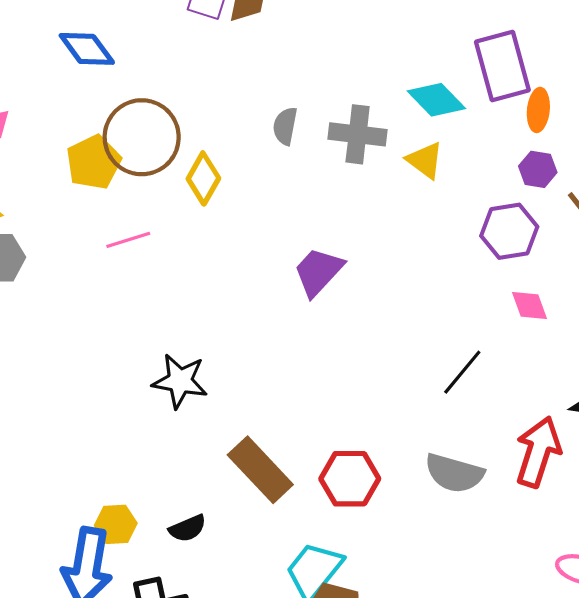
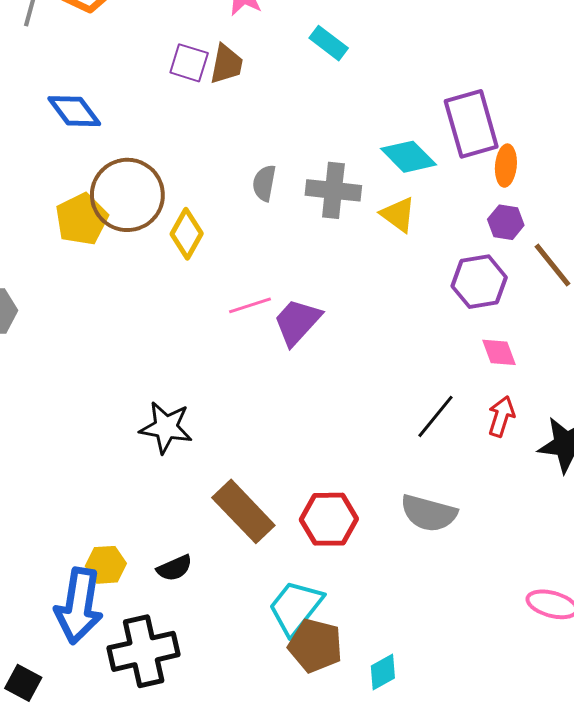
pink line: (128, 240) -> (250, 305), moved
red arrow: (538, 452) -> (501, 416), moved, size x0.6

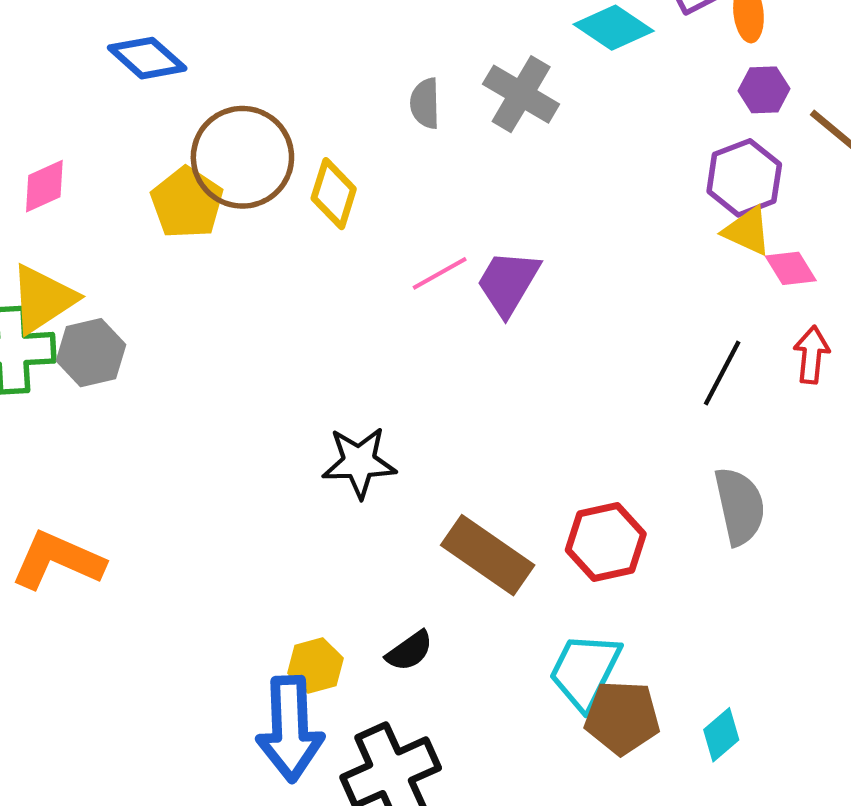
gray cross: (333, 190) -> (521, 94), turned 36
yellow triangle: (398, 215) -> (747, 231), moved
gray semicircle: (429, 513) -> (740, 506), turned -106

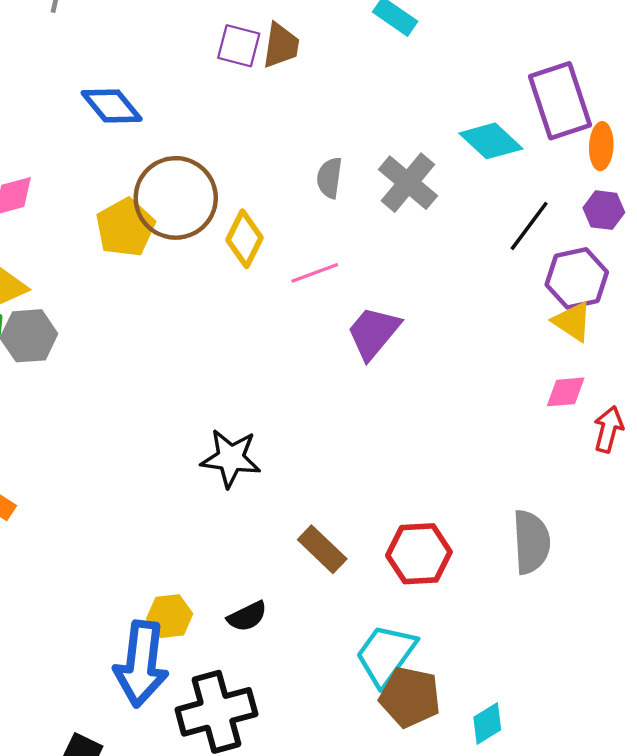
pink diamond: (791, 268) -> (566, 392), moved, turned -72
pink line: (440, 273) -> (315, 273), moved
black line: (722, 373) -> (529, 226), moved
brown rectangle: (488, 555) -> (322, 549), size x0.7

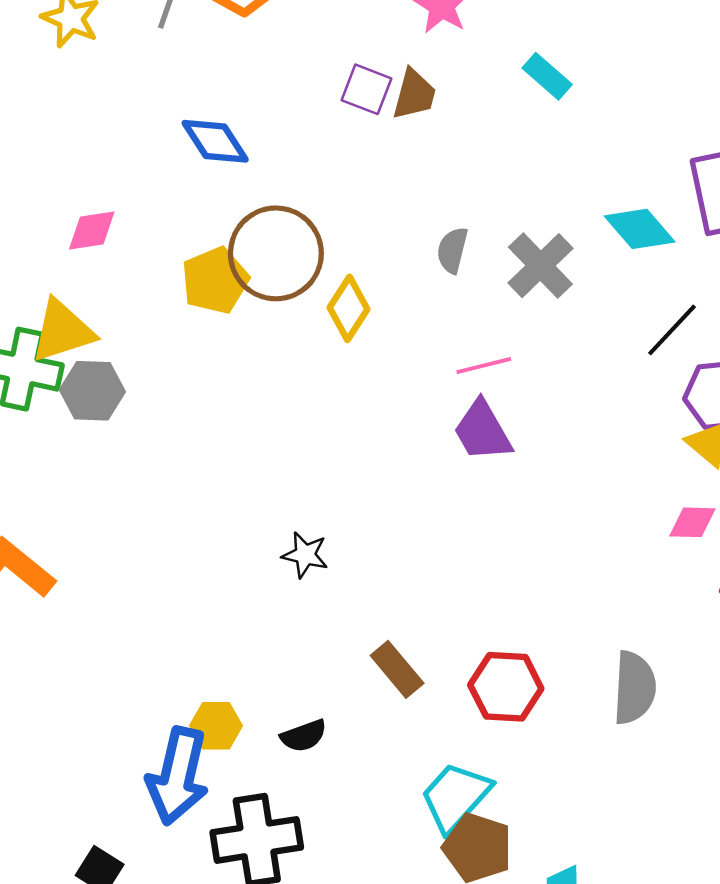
pink line: (315, 273) -> (484, 365), moved
purple trapezoid: (373, 333) -> (482, 431), turned -76
black star: (231, 458) -> (305, 555), size x0.7

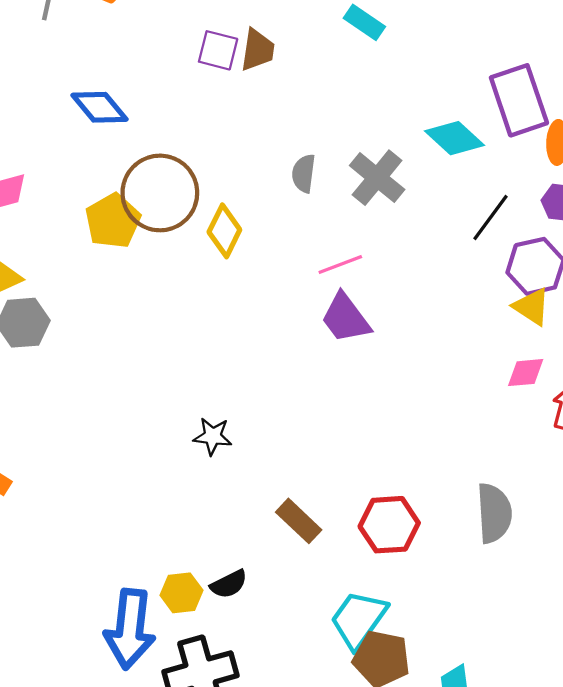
yellow hexagon: (216, 726) -> (182, 593), moved

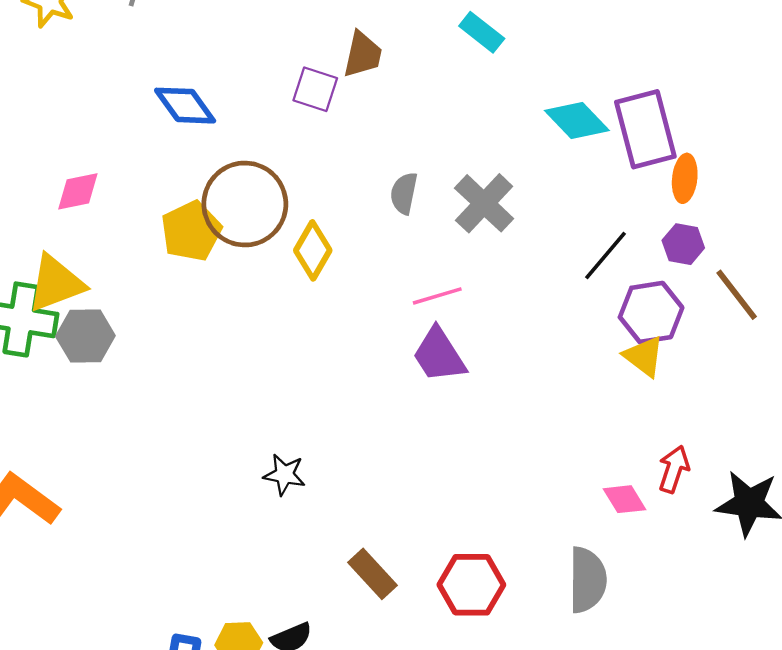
purple square: (218, 50) -> (315, 89), moved
cyan diamond: (454, 138) -> (577, 120), moved
pink diamond: (526, 373) -> (625, 499), moved, turned 60

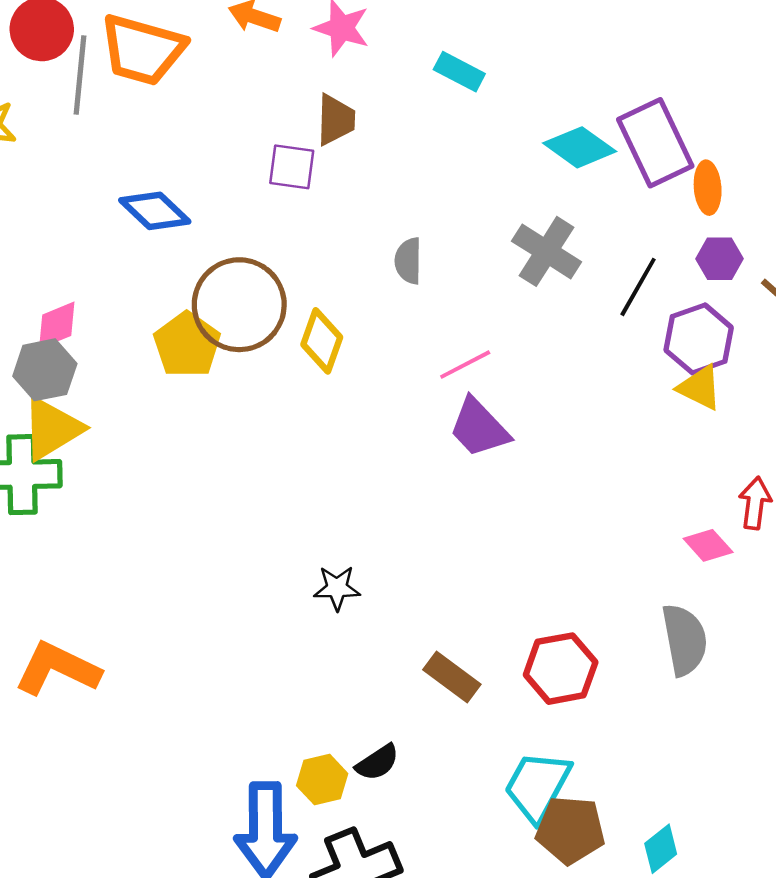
gray cross: (484, 203) -> (547, 251), moved
gray hexagon: (85, 336) -> (45, 370), moved

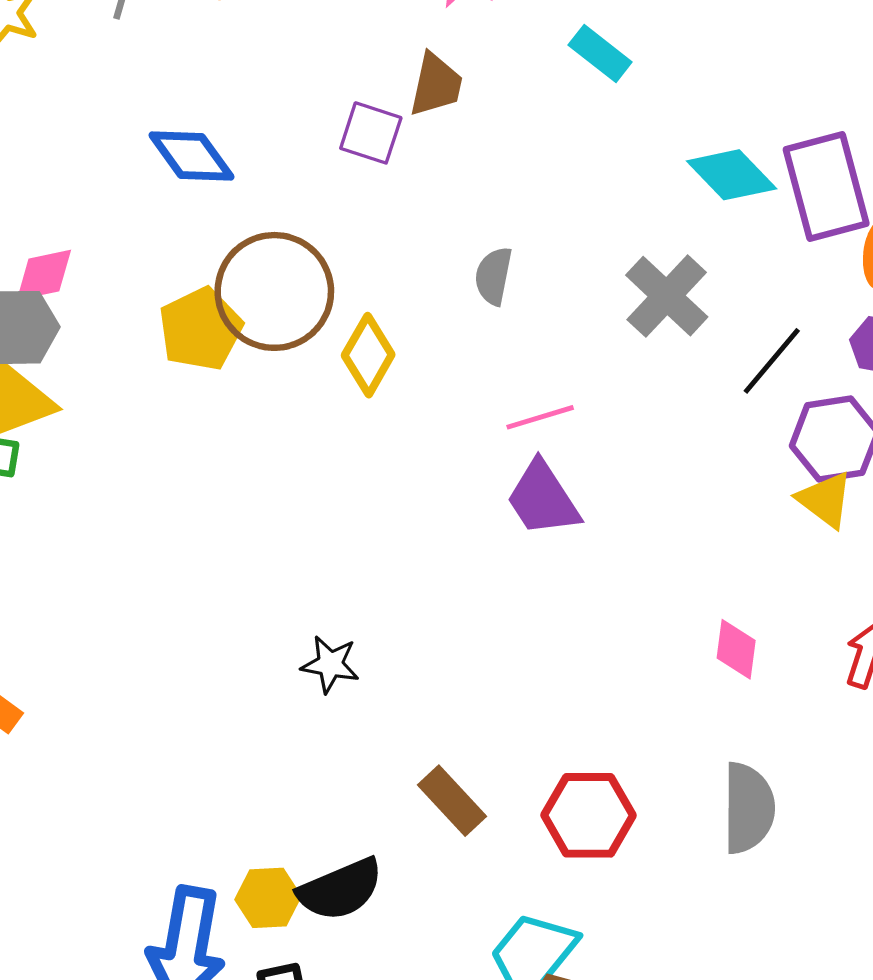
pink diamond: (708, 545) -> (736, 649), moved, turned 39
black semicircle: (377, 762) -> (340, 889), size x1.5

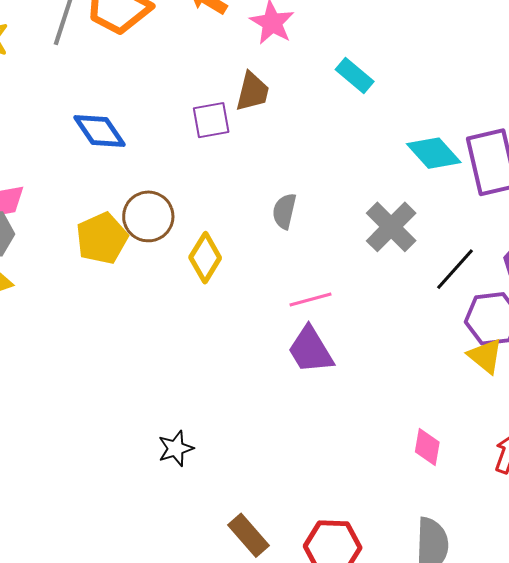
purple square: (371, 133) -> (211, 120), turned -30
brown circle: (274, 291) -> (148, 216), size x0.7
black star: (330, 664) -> (176, 448), turned -30

